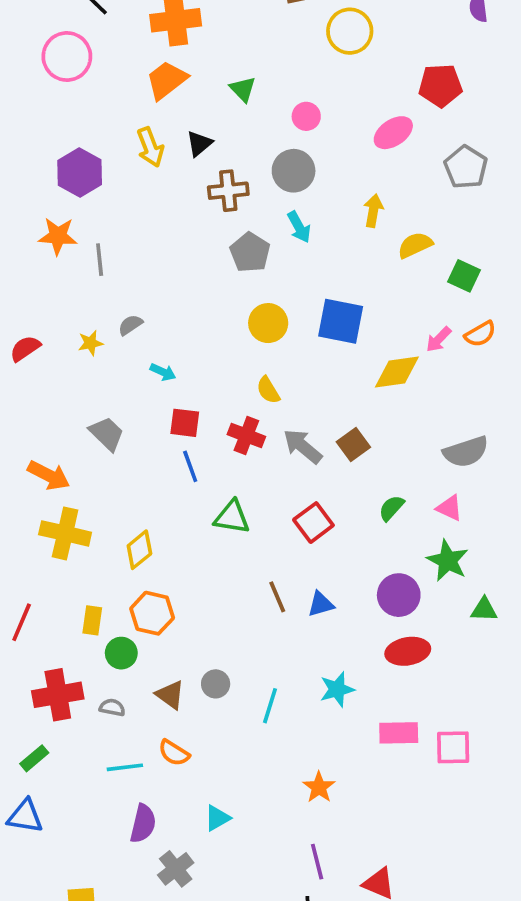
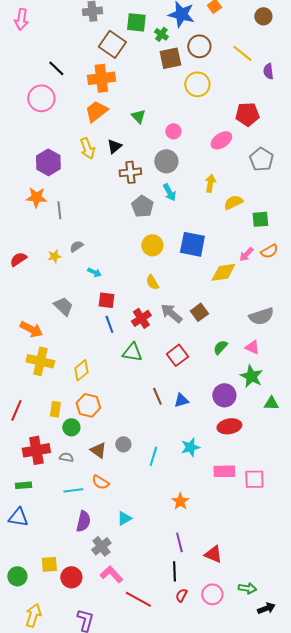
green square: (464, 276) -> (260, 219), turned -30
red cross: (246, 435) -> (141, 318), moved, turned 36
green rectangle: (34, 758) -> (23, 485), turned 35

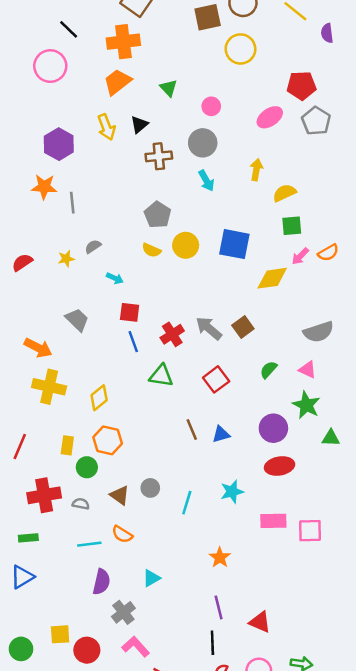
gray pentagon: (261, 159) -> (316, 121), moved
gray pentagon: (142, 206) -> (158, 215), moved
green square: (260, 219) -> (292, 226), moved
yellow semicircle: (152, 282) -> (151, 250), moved, turned -35
blue triangle: (18, 517) -> (22, 577), turned -40

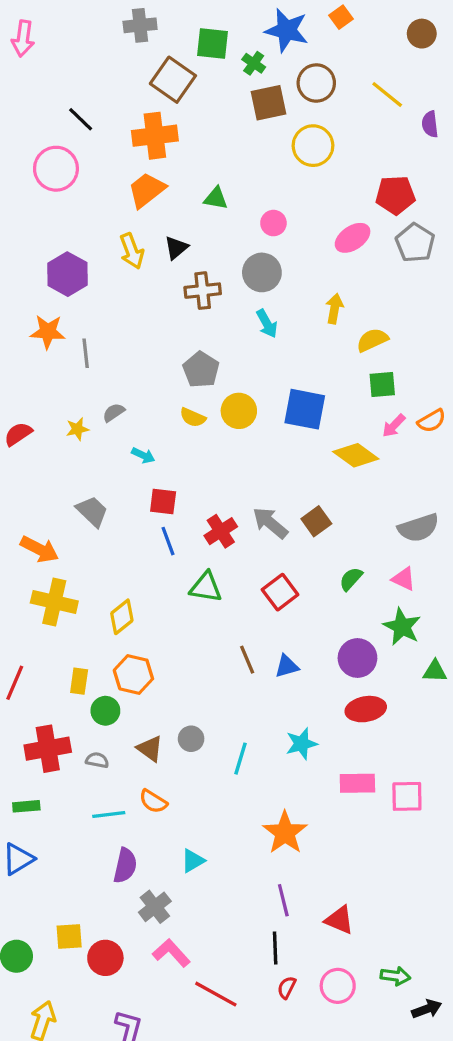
green triangle: (169, 88) -> (216, 198), turned -36
yellow diamond: (272, 278) -> (356, 455), turned 44
orange star: (220, 557) -> (285, 833), size x1.5

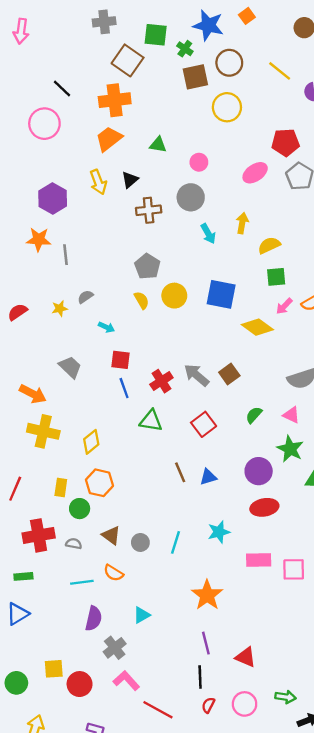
cyan arrow: (267, 324) -> (208, 234), moved
yellow semicircle: (193, 417) -> (142, 300), turned -144
gray circle: (191, 739) -> (140, 542), moved

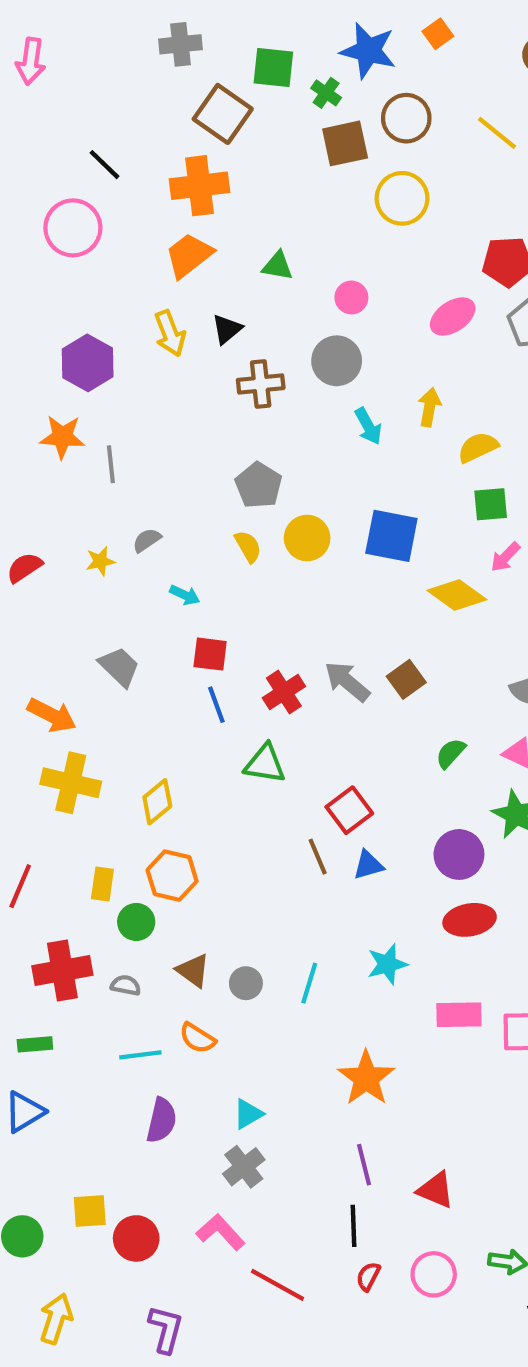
red square: (204, 424) -> (349, 810), moved
gray cross: (115, 648) -> (244, 1167), moved

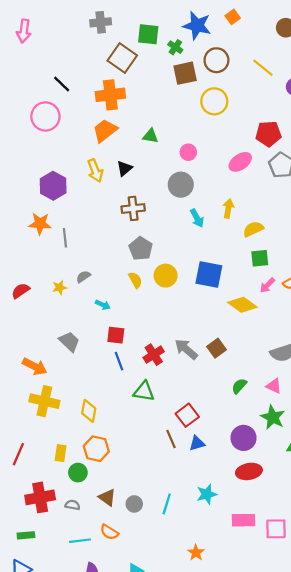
brown cross: (261, 384) -> (133, 208), moved
yellow diamond: (157, 802) -> (89, 411), turned -40
orange star: (366, 1078) -> (196, 553), size x0.6

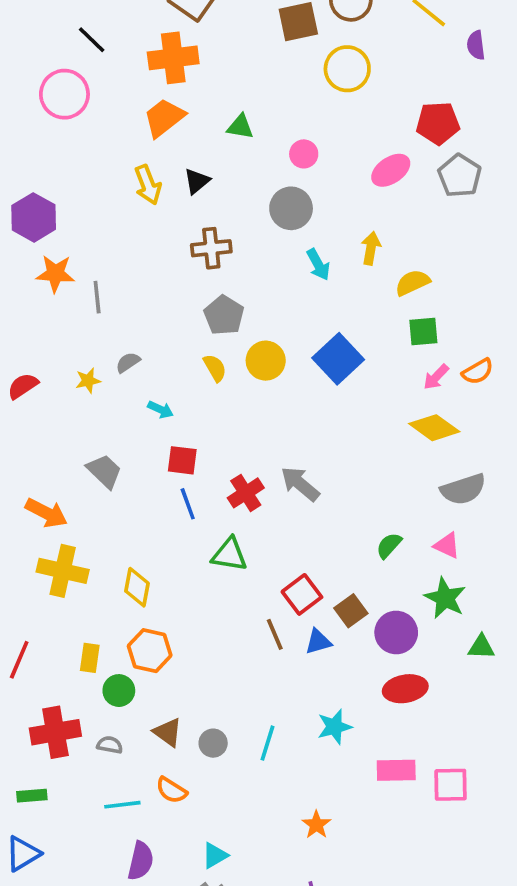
purple hexagon: (53, 186) -> (34, 217), moved
blue square: (209, 274) -> (338, 359), turned 36
yellow diamond: (242, 305) -> (434, 428), moved
brown square: (216, 348) -> (351, 611), moved

